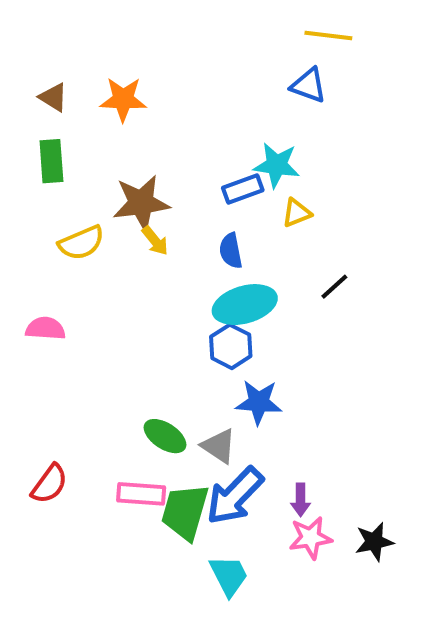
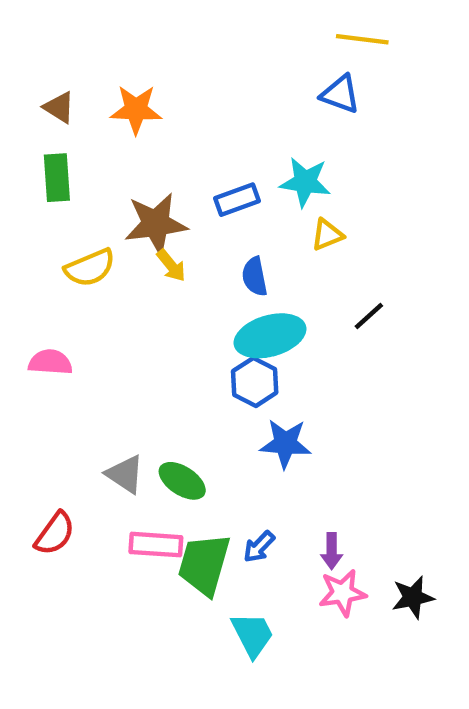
blue rectangle: (243, 189) -> (237, 200), moved
gray triangle: (219, 446) -> (125, 474), moved
blue arrow: (235, 496) -> (259, 547), size x0.5

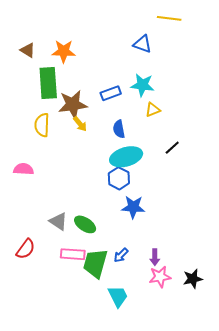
blue triangle: (340, 94) -> (142, 44), moved
green rectangle: (57, 178) -> (48, 83), moved, size x1.4
yellow semicircle: (90, 268) -> (42, 125), turned 115

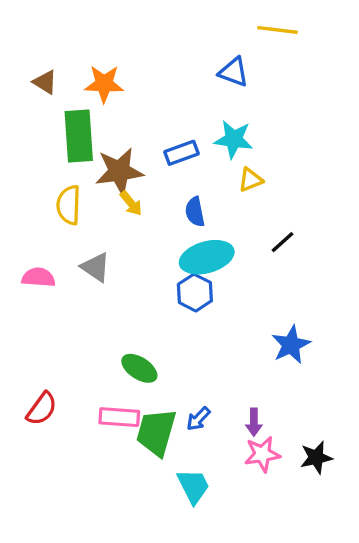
blue star: (133, 207) -> (291, 345), moved, turned -30
gray triangle: (58, 221) -> (96, 267), moved

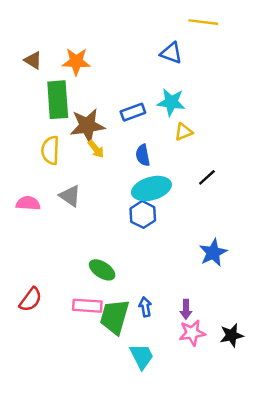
blue arrow: (198, 419) -> (145, 307), turned 126

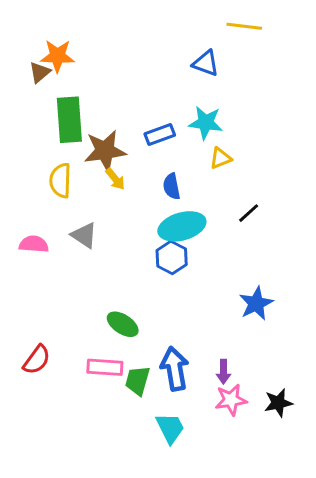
brown triangle: (33, 60) -> (40, 72), turned 48
orange star: (76, 61) -> (57, 56), moved
blue arrow: (145, 307) -> (175, 369), size x1.8
green trapezoid: (114, 317) -> (137, 381), size x0.7

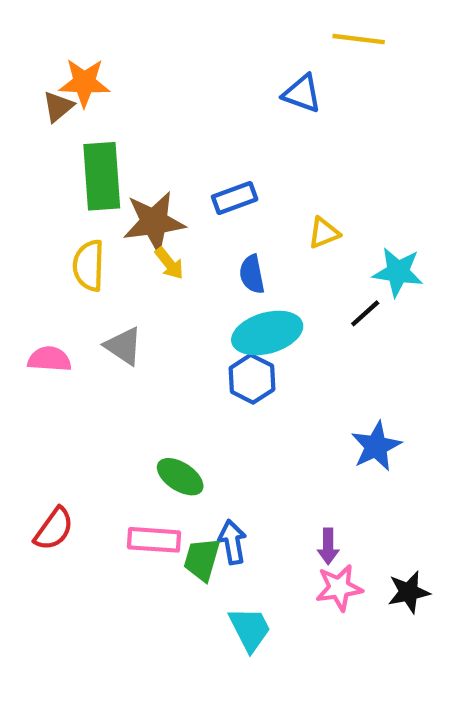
cyan star: (206, 123) -> (398, 272), moved
blue arrow: (175, 369) -> (232, 542), moved, size x0.7

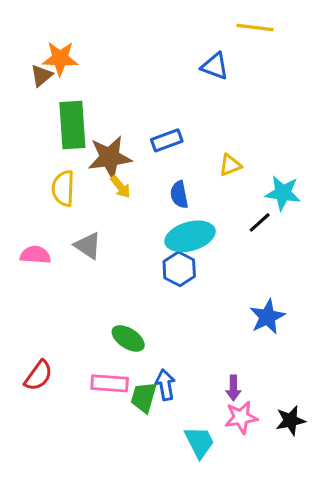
cyan trapezoid: (250, 629) -> (199, 442), moved

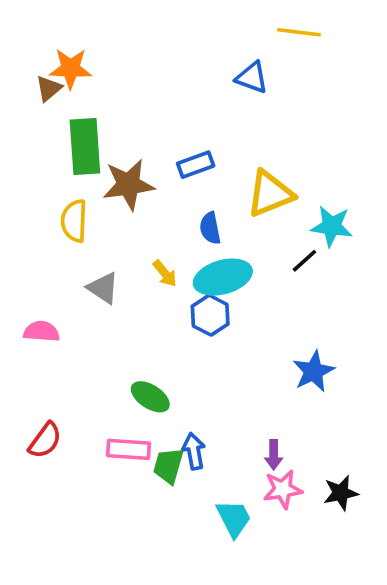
yellow triangle: (230, 165) -> (270, 194), size x1.8
yellow arrow: (120, 187) -> (165, 273), moved
pink semicircle: (35, 255) -> (41, 331), moved

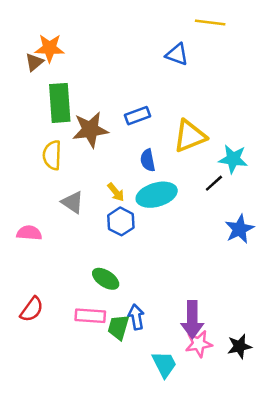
blue hexagon: (210, 315) -> (121, 221), moved
blue star: (314, 371) -> (239, 229), moved
purple arrow: (274, 455) -> (192, 320), size x1.8

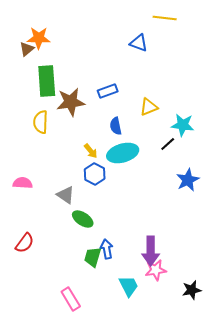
yellow triangle: (190, 136) -> (149, 107), size x0.7
gray triangle: (72, 202) -> (66, 195), moved
pink rectangle: (90, 316) -> (71, 299), moved, turned 55
black star: (239, 346) -> (192, 290), moved

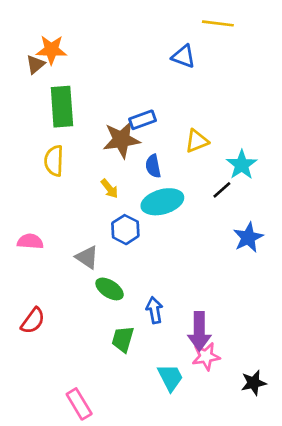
brown star: (71, 102) -> (121, 140), moved
cyan star: (183, 125) -> (242, 165), turned 30
yellow arrow: (91, 151) -> (110, 189), moved
blue arrow: (107, 249) -> (154, 310), moved
pink rectangle: (71, 299) -> (79, 404), moved

